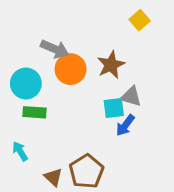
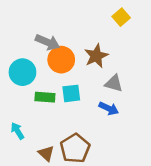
cyan square: (114, 108) -> (71, 93), moved
green rectangle: (35, 112) -> (45, 97), moved
blue arrow: (125, 125) -> (109, 108), turned -102

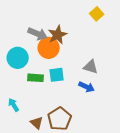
brown star: (96, 56) -> (58, 35), moved

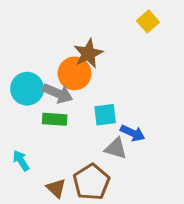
gray arrow: (38, 34) -> (58, 93), moved
gray triangle: (91, 67) -> (116, 148), moved
cyan square: (57, 75) -> (105, 115), moved

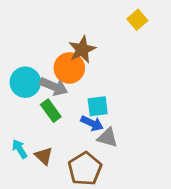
green rectangle: (55, 119) -> (51, 111), turned 50
blue arrow: (133, 133) -> (92, 123), moved
brown triangle: (56, 188) -> (44, 156), moved

